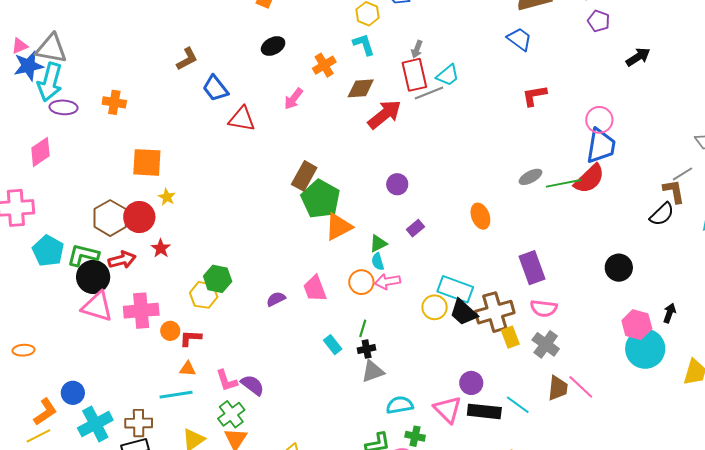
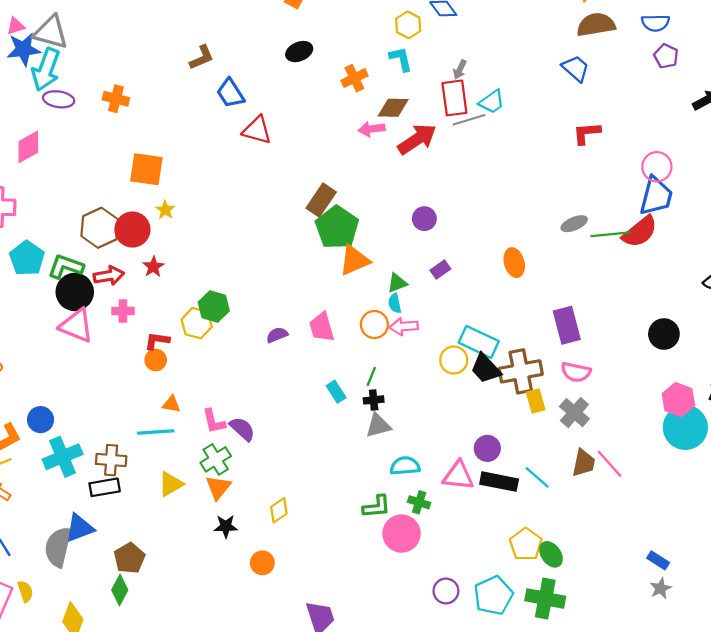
pink arrow: (293, 99) -> (372, 129), moved, turned 40
pink cross: (141, 311) -> (123, 311), moved, size x0.6
red L-shape: (190, 338) -> (157, 341), moved
pink triangle: (448, 409) -> (458, 476), turned -44

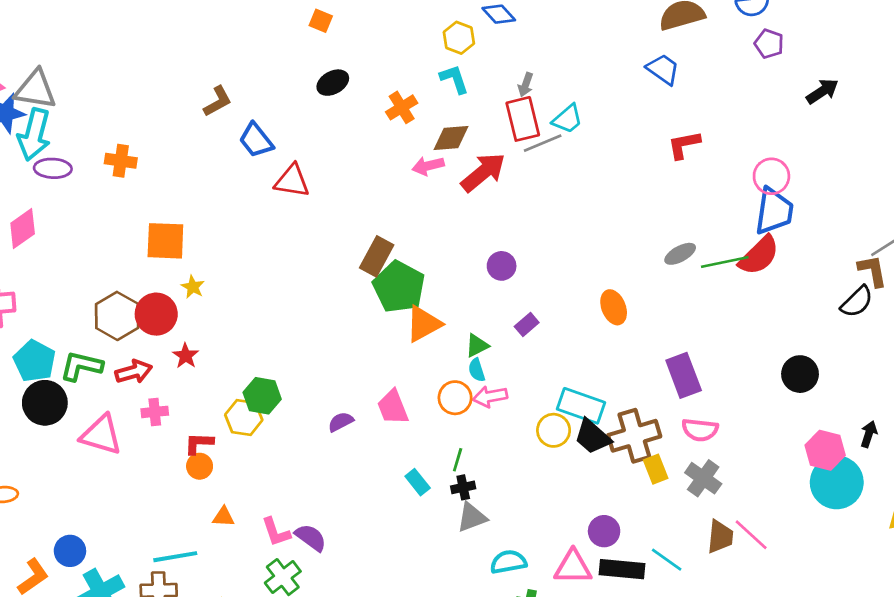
black circle: (75, 292) -> (45, 403), moved
cyan line: (156, 432) -> (175, 557), moved

